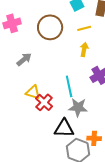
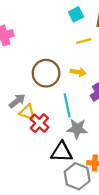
brown circle: (50, 27) -> (46, 73), moved
yellow arrow: (84, 49) -> (78, 72), moved, turned 88
gray arrow: (24, 59) -> (17, 101), moved

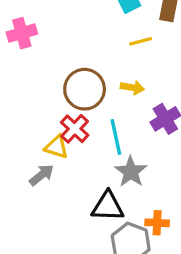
gray arrow: (17, 101) -> (42, 175), moved
red cross: (39, 123) -> (75, 129), moved
gray star: (77, 129) -> (131, 172), turned 30

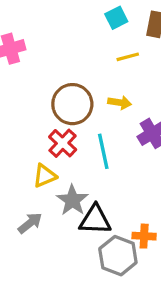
yellow triangle: (56, 147) -> (45, 176), moved, turned -40
gray star: (131, 172) -> (72, 200), moved
gray arrow: (42, 175) -> (30, 223), moved

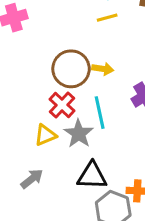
yellow line: (128, 57) -> (107, 18), moved
yellow arrow: (120, 102) -> (103, 69), moved
gray star: (72, 200) -> (79, 134), moved

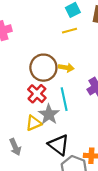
yellow triangle: (45, 135) -> (34, 123), moved
black triangle: (92, 176) -> (59, 145), turned 35
gray arrow: (32, 179) -> (15, 147), turned 105

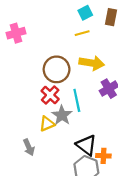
yellow arrow: (66, 68) -> (92, 63), moved, size x1.6
black triangle: (59, 145) -> (86, 145), moved

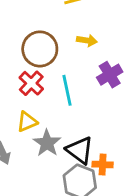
yellow arrow: (92, 63) -> (87, 40), size x0.6
gray star: (62, 115) -> (47, 143), moved

